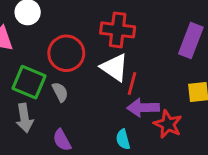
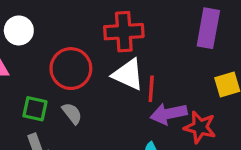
green square: (29, 82) -> (35, 109), size x0.7

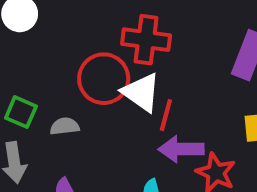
red circle: (71, 69) -> (104, 79), moved
gray semicircle: (72, 113) -> (65, 126), turned -70

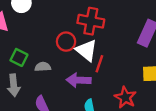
red circle: (104, 79) -> (66, 42), size x0.7
purple arrow: (181, 149) -> (79, 80), moved

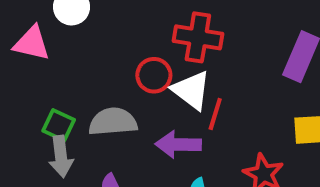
green square: (19, 57) -> (59, 125), moved
gray semicircle: (43, 67) -> (113, 122), size x1.6

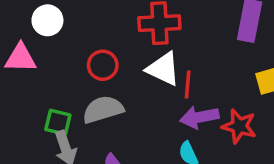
red circle: (154, 75) -> (103, 65), moved
purple arrow: (178, 144) -> (199, 117), moved

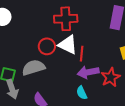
red circle: (103, 65) -> (47, 46), moved
red star: (239, 126) -> (111, 77), turned 30

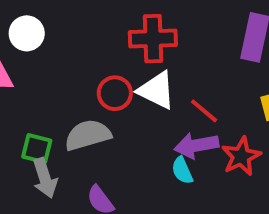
red line: (82, 54) -> (204, 111), moved, turned -56
cyan semicircle: (82, 93) -> (182, 170), moved

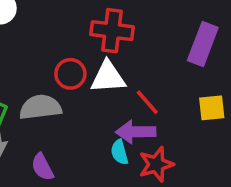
white triangle: (157, 90) -> (108, 77), turned -39
red star: (241, 156) -> (156, 164), moved

